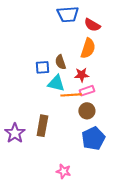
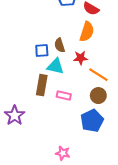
pink rectangle: (87, 91) -> (64, 96), moved, turned 32
orange line: (71, 95) -> (98, 75), moved, turned 36
brown circle: (87, 111) -> (98, 96), moved
brown rectangle: (42, 126) -> (42, 85), moved

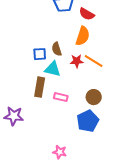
orange line: (98, 75) -> (94, 61), moved
purple star: (15, 115) -> (14, 116), turned -30

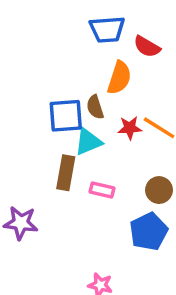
orange semicircle: (83, 36) -> (119, 78), moved
blue square: (40, 54) -> (66, 116), size x1.5
cyan triangle: (53, 69) -> (88, 142), turned -36

